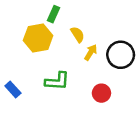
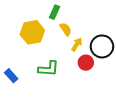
green rectangle: (54, 14) -> (55, 12), moved
red circle: (101, 93) -> (86, 63), moved

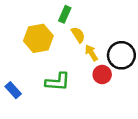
yellow arrow: (77, 44) -> (91, 53), turned -64

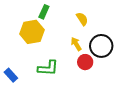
green rectangle: (65, 14) -> (44, 12), moved
yellow semicircle: (78, 35) -> (82, 19), moved

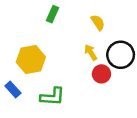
yellow hexagon: (32, 32) -> (31, 60), moved
green L-shape: (48, 68) -> (52, 97), moved

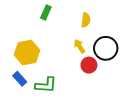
yellow semicircle: (98, 22) -> (86, 20), turned 40
blue rectangle: (13, 89) -> (20, 79), moved

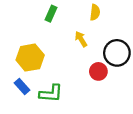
yellow semicircle: (86, 20) -> (95, 12), moved
yellow arrow: (79, 46) -> (81, 39), moved

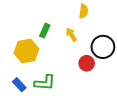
green rectangle: (51, 14) -> (45, 31), moved
blue rectangle: (22, 87) -> (19, 85), moved

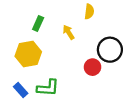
green rectangle: (45, 31) -> (38, 24), moved
yellow arrow: (71, 35) -> (69, 32), moved

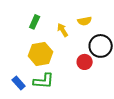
yellow semicircle: (89, 12) -> (85, 21), moved, turned 72
yellow hexagon: (28, 54) -> (41, 54), moved

